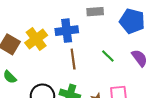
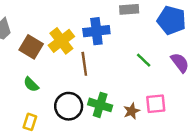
brown line: (73, 59) -> (84, 64), moved

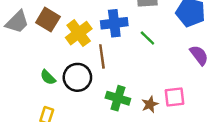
brown square: (31, 47) -> (48, 20), moved
green line: (144, 60) -> (147, 38), moved
black circle: (69, 106) -> (77, 77), moved

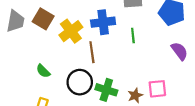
gray trapezoid: (17, 22) -> (15, 21), turned -35
green line: (147, 38) -> (133, 36), turned 40
black circle: (77, 77) -> (80, 82), moved

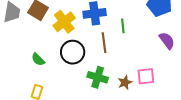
brown line: (92, 52) -> (104, 43), moved
black circle: (80, 82) -> (73, 52), moved

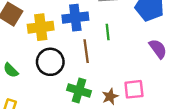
yellow cross: (64, 22) -> (41, 27), turned 30

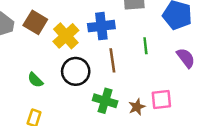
yellow cross: (41, 27) -> (66, 36), turned -35
green line: (108, 32) -> (145, 46), moved

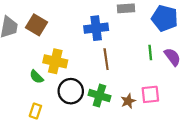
yellow cross: (66, 36) -> (55, 61), moved, turned -35
green line: (145, 46) -> (150, 52), moved
black circle: (76, 71) -> (71, 91), moved

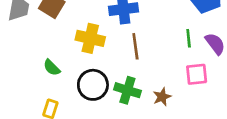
yellow cross: (55, 61) -> (90, 38), moved
pink square: (150, 94) -> (197, 74), moved

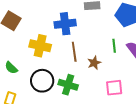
pink square: (197, 74) -> (114, 88), moved
brown star: (162, 97) -> (94, 63), moved

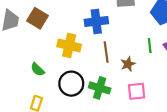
pink square: (114, 88) -> (137, 91), moved

